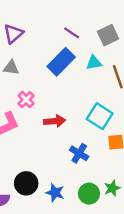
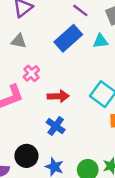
blue cross: (79, 153) -> (56, 126), moved

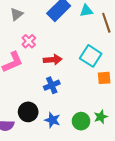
gray triangle: (19, 41) -> (17, 14), turned -48
blue cross: (56, 126) -> (52, 85), turned 35

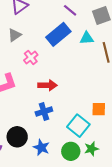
pink cross: (29, 41) -> (31, 57), moved
cyan square: (91, 56) -> (78, 126), moved

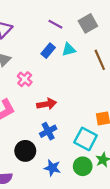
blue rectangle: (58, 34) -> (48, 51), size x0.6
cyan triangle: (87, 38) -> (69, 50), moved
black circle: (17, 137) -> (25, 151), moved

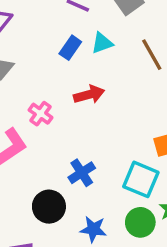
pink cross: (25, 79) -> (41, 114), moved
red arrow: (47, 104) -> (89, 95), moved

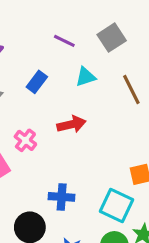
blue rectangle: (70, 48) -> (37, 82), moved
blue cross: (82, 173) -> (62, 197), turned 35

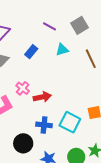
red arrow: (71, 124) -> (42, 97), moved
cyan square: (117, 205) -> (70, 122), moved

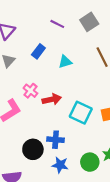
cyan triangle: (62, 50) -> (65, 62), moved
cyan square: (70, 122) -> (81, 113), moved
blue cross: (44, 125) -> (56, 140), moved

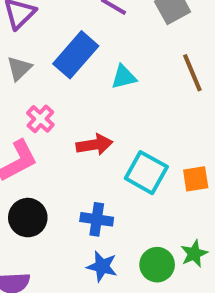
blue rectangle: (38, 51) -> (76, 55), size x1.6
pink cross: (30, 91) -> (40, 119), moved
black circle: (33, 149) -> (28, 218), moved

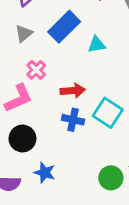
blue cross: (97, 219) -> (73, 120), moved
blue star: (102, 266) -> (45, 173), moved

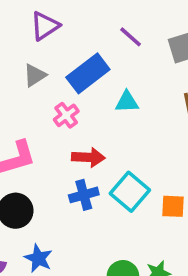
pink cross: (36, 70) -> (66, 115), moved
blue cross: (73, 120) -> (84, 195), turned -35

